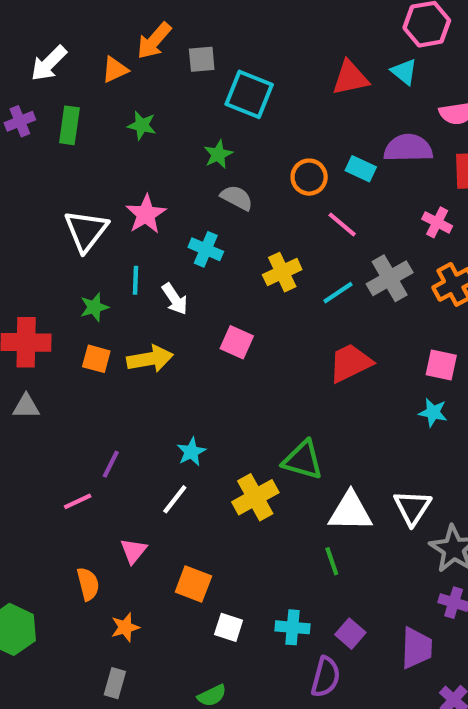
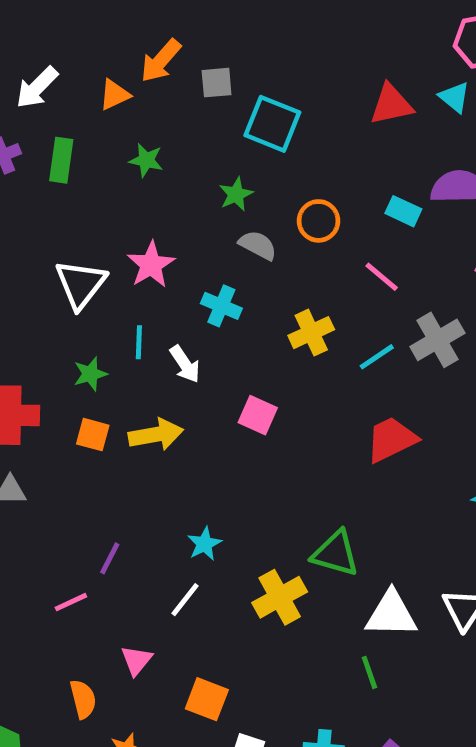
orange circle: (309, 177) -> (318, 221), moved

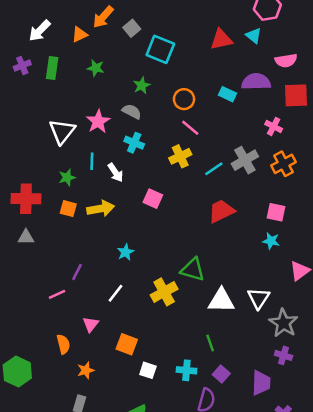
gray square: (217, 83) -> (132, 28), turned -35
gray semicircle: (258, 245) -> (132, 112), moved
pink line: (382, 277) -> (190, 128), moved
cyan star: (204, 544) -> (125, 252), moved
green line: (369, 672) -> (210, 343), moved

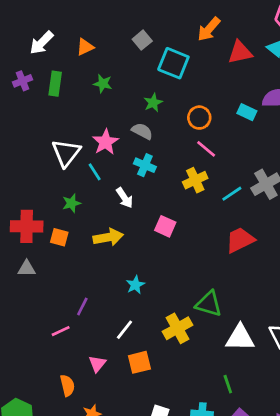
orange arrow: (103, 17) -> (209, 29), moved
cyan line: (92, 161) -> (95, 172), moved, turned -35
orange square: (68, 209) -> (59, 237), moved
orange square: (127, 344) -> (139, 362), moved, turned -35

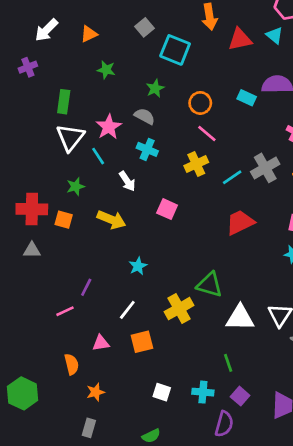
orange arrow: (209, 29) -> (210, 17), turned -50
green rectangle: (55, 84) -> (64, 102), moved
yellow arrow: (108, 237) -> (111, 220), turned 32
pink triangle: (97, 364) -> (101, 343), turned 42

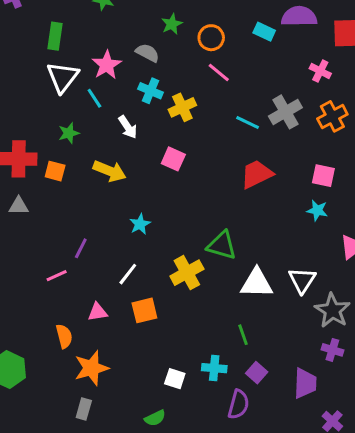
green star: (155, 88) -> (172, 24), moved
yellow cross: (196, 164) -> (182, 107), moved
cyan line: (232, 177) -> (248, 123), turned 60
orange star: (95, 392) -> (91, 368), size x1.6
white square: (162, 392) -> (175, 379), moved

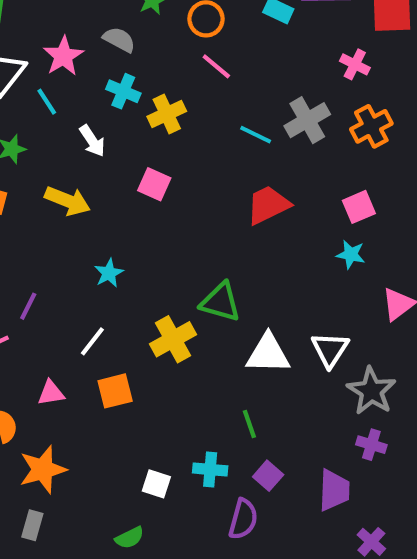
pink square: (323, 176) -> (359, 207), turned -35

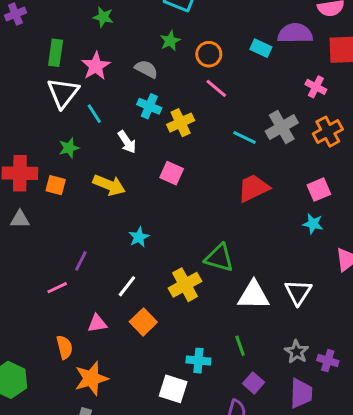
pink star: (63, 56) -> (96, 66), moved
orange square: (115, 391) -> (143, 322), turned -30
gray star: (371, 391) -> (297, 352), moved, size x0.7
cyan cross: (210, 469) -> (198, 361), moved
white square: (156, 484) -> (173, 389), size x1.4

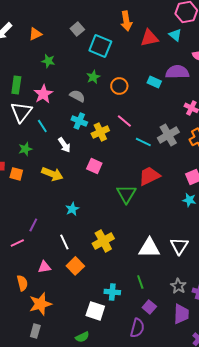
pink line: (216, 88) -> (124, 121), moved
green triangle: (219, 258) -> (126, 194), moved, turned 45
white line: (127, 286) -> (64, 242), turned -63

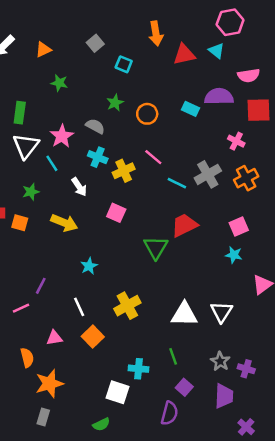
cyan square: (100, 46) -> (124, 64), size x0.6
pink star: (43, 94) -> (62, 136), moved

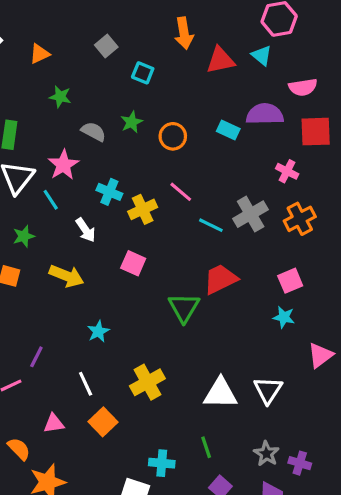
gray semicircle: (95, 126) -> (94, 132), moved
orange semicircle: (27, 358) -> (19, 449), turned -30

